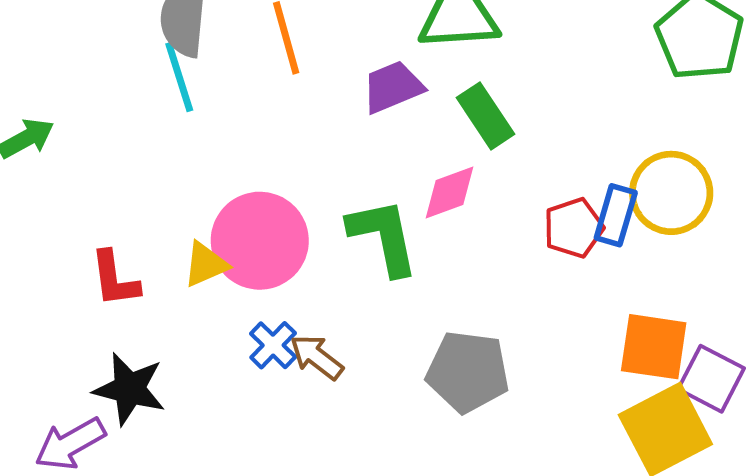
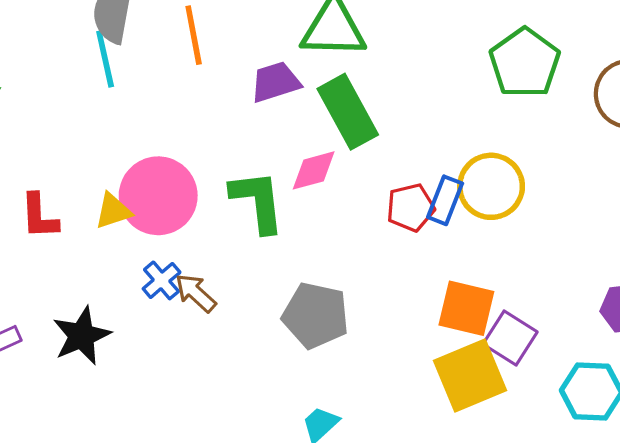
green rectangle: (485, 116) -> (348, 112), size x1.4
black star: (129, 389) -> (82, 336), moved, turned 30

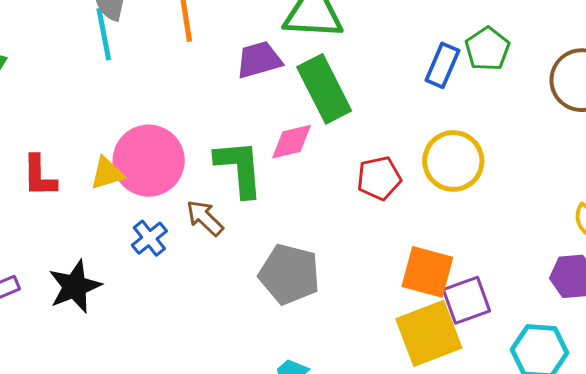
green pentagon: (525, 63) -> (487, 49), size x0.7
blue rectangle: (445, 200) -> (442, 65), moved
brown arrow: (196, 293) -> (205, 218), moved
purple square: (510, 338) -> (467, 300), turned 36

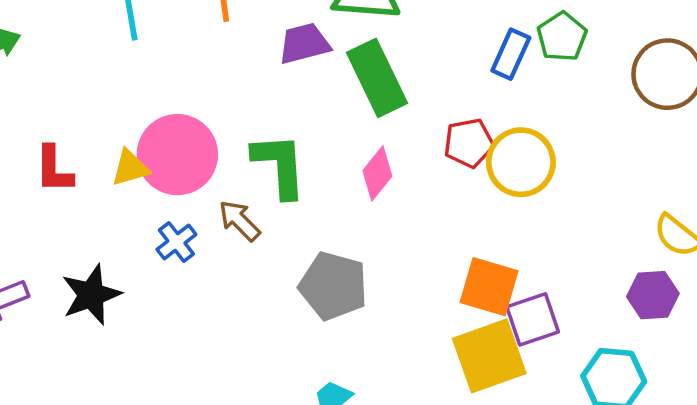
pink diamond: (291, 142) -> (377, 173), moved, turned -39
red pentagon: (379, 178) -> (469, 143), moved

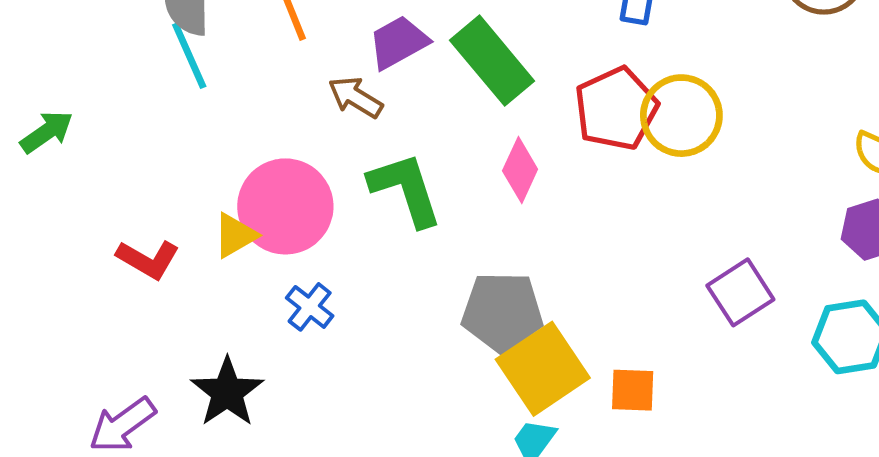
red pentagon: (469, 143) -> (616, 109), size x1.4
red L-shape: (54, 169) -> (148, 259), turned -46
brown arrow: (239, 221) -> (355, 97), moved
orange square: (489, 287) -> (633, 390), moved, size x0.7
yellow square: (489, 356) -> (543, 369), moved

